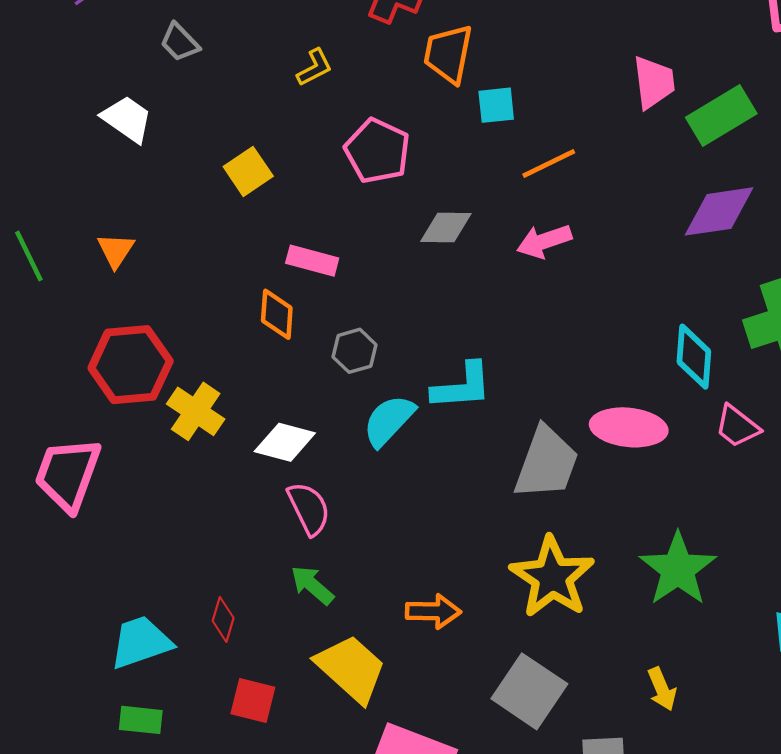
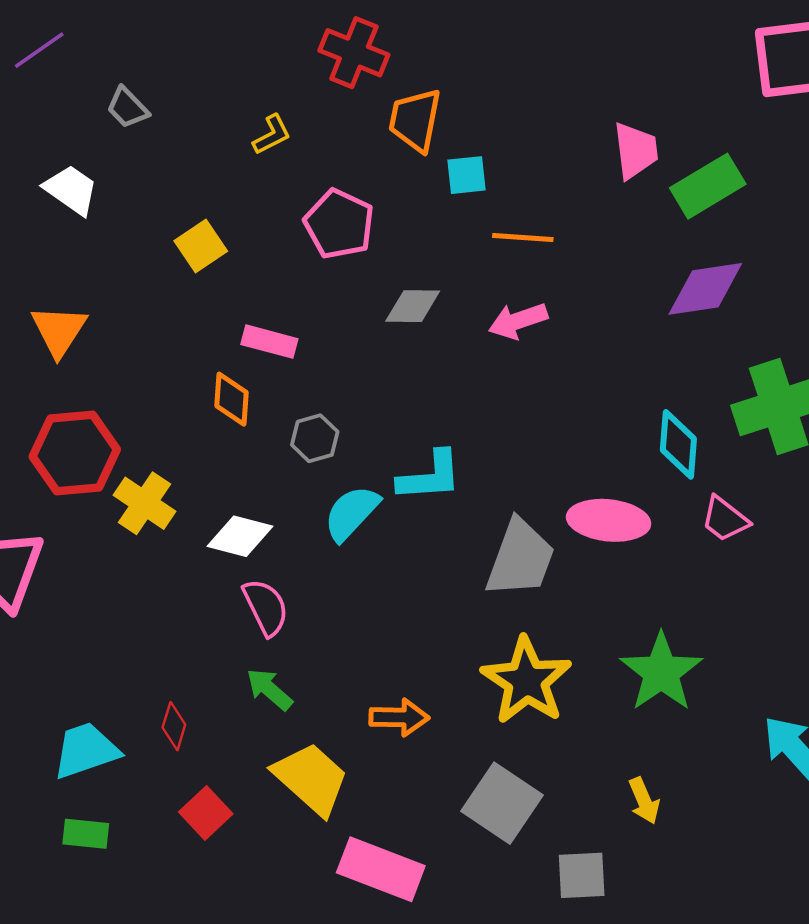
orange line: (549, 163) -> (523, 238), turned 30
orange triangle: (116, 250) -> (59, 331), size x1.4
red square: (253, 701) -> (206, 813), turned 33

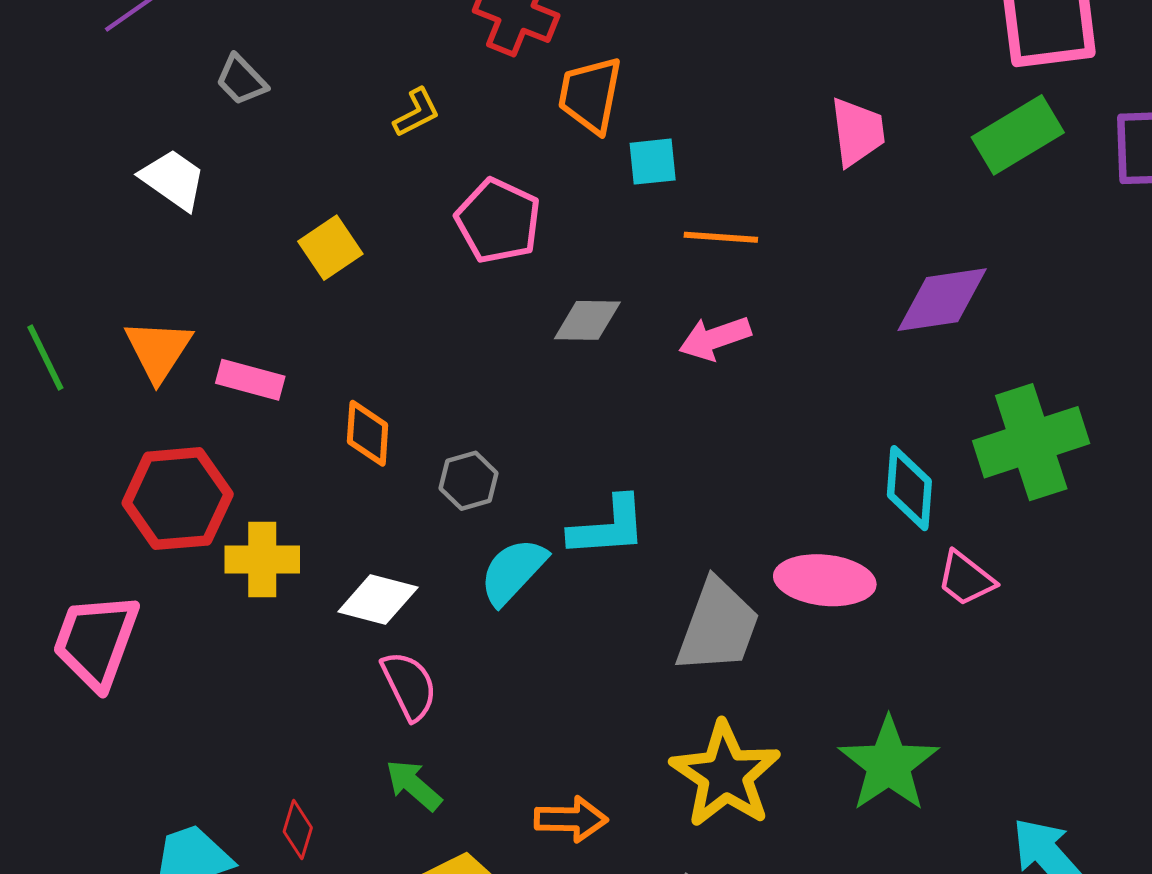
green rectangle: (708, 186) -> (1018, 135), moved
pink rectangle: (269, 342) -> (250, 380), moved
yellow cross: (145, 503) -> (262, 559), turned -34

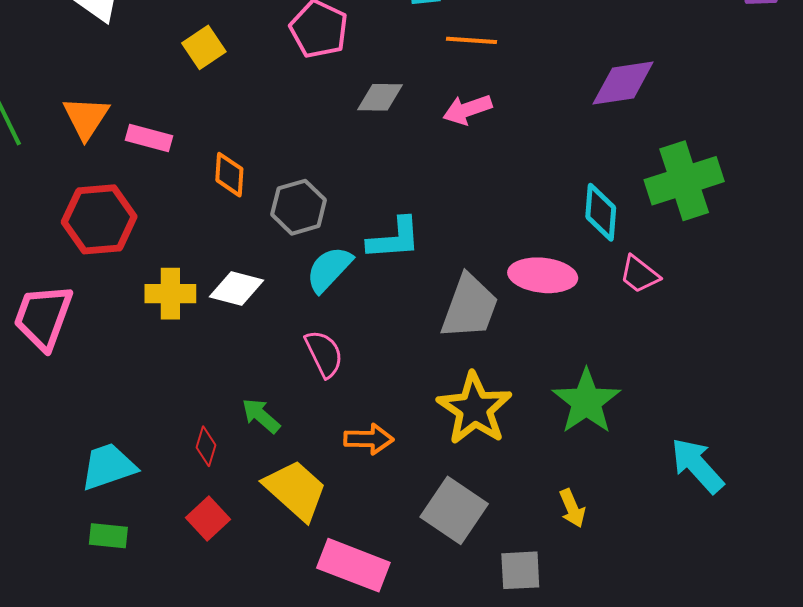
gray hexagon: (469, 481) -> (299, 207), size x1.4
yellow cross: (262, 559) -> (170, 294), moved
pink semicircle: (409, 686) -> (324, 354), moved
red diamond: (298, 830) -> (206, 446), moved

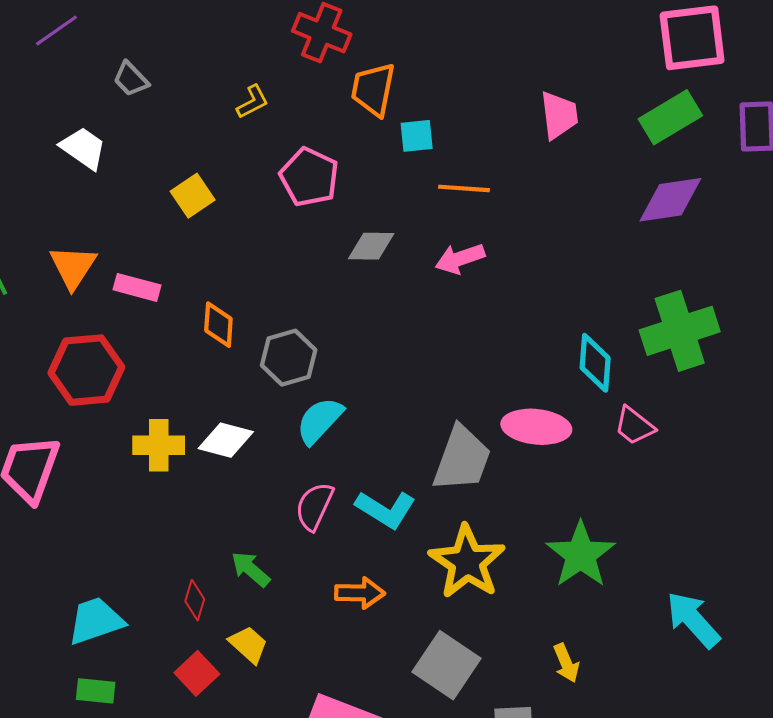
purple diamond: (623, 83) -> (670, 200), moved
cyan L-shape: (394, 239) -> (386, 509), moved, turned 36
pink semicircle: (324, 354) -> (314, 506), turned -129
yellow trapezoid: (295, 490) -> (248, 644), moved, size x0.6

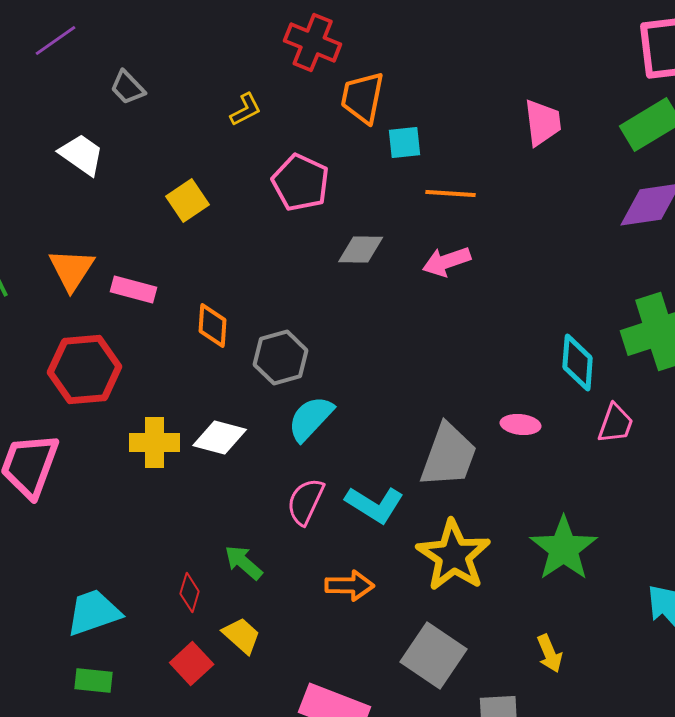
pink trapezoid: (634, 426) -> (616, 424), turned -108
pink ellipse: (536, 427) -> (521, 424), size x0.6

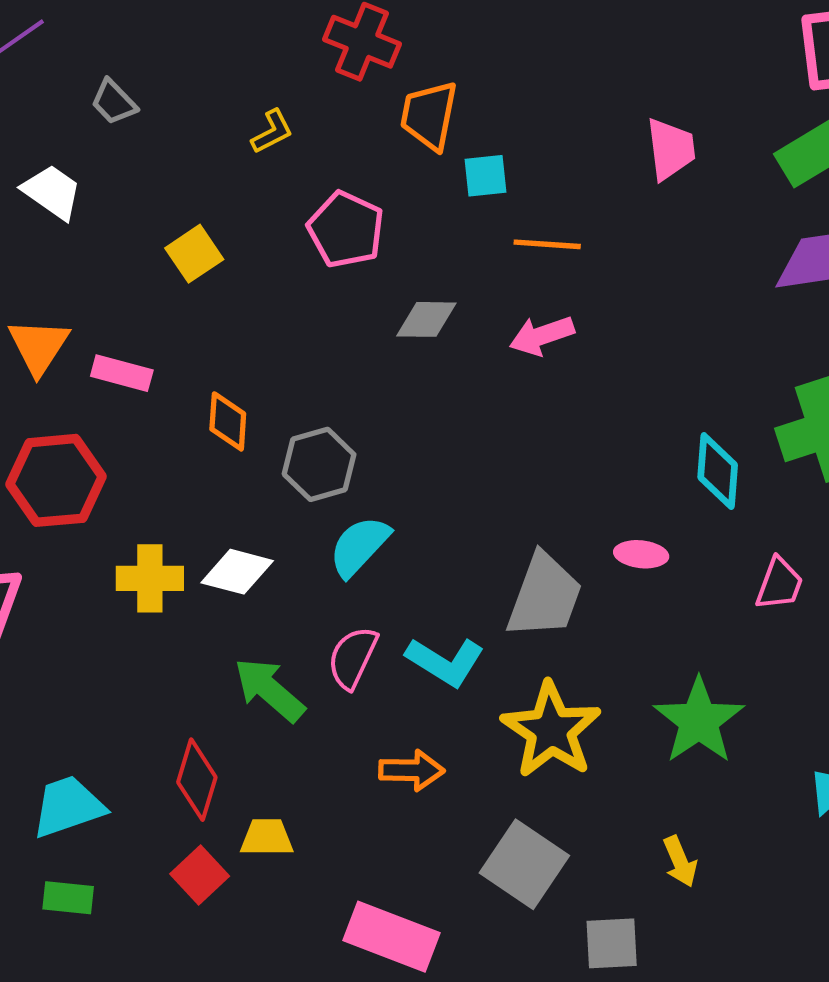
pink trapezoid: (616, 424) -> (779, 584), moved
green arrow: (244, 562) -> (269, 690), moved, size x1.4
red diamond: (190, 592) -> (197, 780), size x1.5
yellow trapezoid: (242, 636) -> (267, 837), turned -42

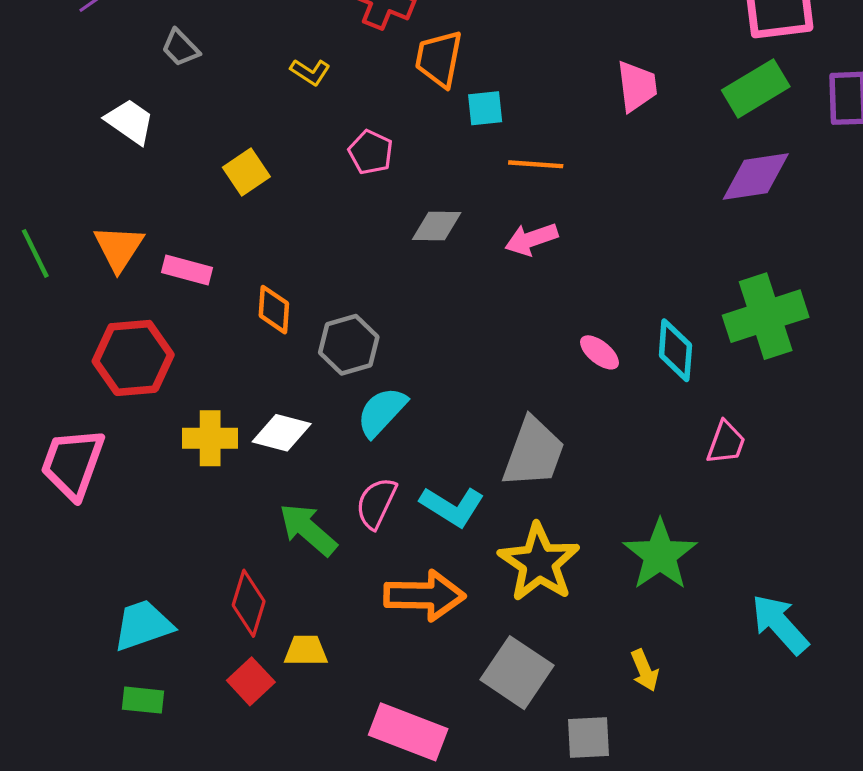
yellow L-shape: (272, 132) -> (310, 72), turned 60
pink pentagon: (346, 230) -> (371, 152), size x0.7
pink ellipse: (641, 554) -> (600, 352), moved, turned 33
orange arrow: (412, 770) -> (425, 596), size x1.5

